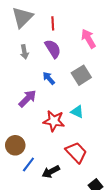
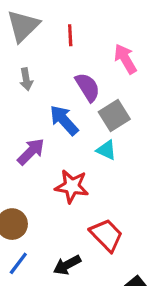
purple semicircle: (53, 49) -> (88, 87), moved
blue arrow: (49, 78) -> (64, 120), size x1.5
cyan triangle: (77, 112) -> (106, 150), moved
blue line: (28, 165) -> (18, 263), moved

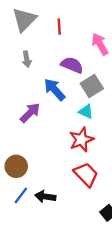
purple semicircle: (88, 87) -> (72, 65), turned -35
red star: (72, 186) -> (81, 140), moved, turned -30
black arrow: (67, 265) -> (45, 197), moved, turned 36

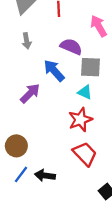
gray square: (92, 86) -> (91, 67), turned 35

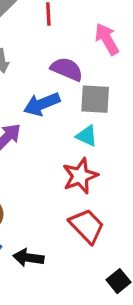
blue arrow: (54, 71) -> (42, 104), turned -70

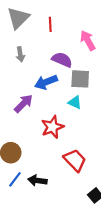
red star: (80, 176) -> (52, 127), moved

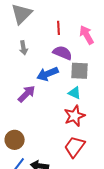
red line: (50, 24) -> (59, 28), moved
red star: (52, 127) -> (75, 116), moved
red trapezoid: (75, 160) -> (75, 147), turned -100

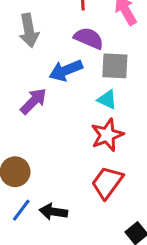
gray arrow: (24, 48) -> (29, 31), size x1.5

